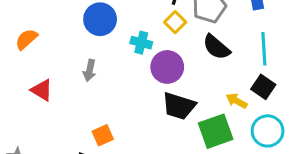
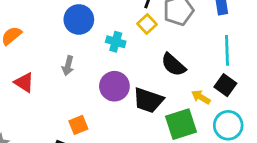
black semicircle: (216, 47) -> (173, 65), moved
purple circle: (167, 67) -> (114, 86), moved

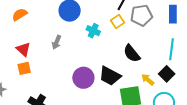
purple circle: (114, 86) -> (83, 78), moved
orange square: (78, 125) -> (24, 68), moved

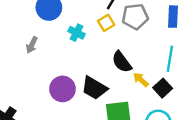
yellow arrow: (148, 80) -> (141, 80), moved

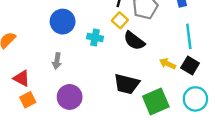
black semicircle: (122, 62) -> (134, 41), moved
purple circle: (62, 89) -> (70, 97), moved

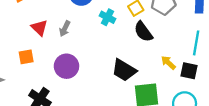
black square: (190, 66) -> (189, 71), turned -36
red triangle: (21, 78) -> (39, 28), moved

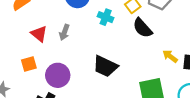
purple circle: (66, 66) -> (58, 75), moved
black trapezoid: (124, 70) -> (105, 66), moved

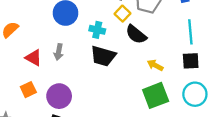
yellow arrow: (170, 56) -> (155, 65), moved
black trapezoid: (105, 66) -> (103, 56), moved

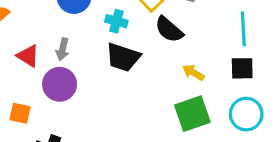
orange square: (28, 90) -> (20, 113), moved, turned 35
purple circle: (59, 96) -> (60, 84), moved

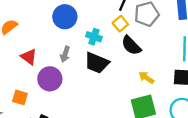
gray arrow: (62, 49) -> (65, 54), moved

